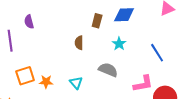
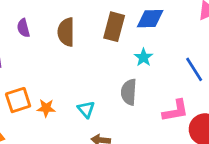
brown rectangle: (97, 21) -> (114, 27), size x1.5
brown semicircle: (79, 43) -> (66, 32), moved, size x1.5
gray semicircle: (108, 70) -> (129, 92), turned -108

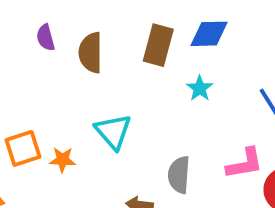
purple semicircle: (23, 28) -> (46, 38), moved
gray semicircle: (129, 92) -> (179, 175), moved
cyan triangle: (86, 109) -> (113, 132), moved, size x1.5

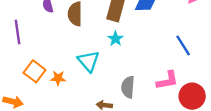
cyan star: (200, 88) -> (116, 39), moved
orange square: (23, 148) -> (34, 71), turned -35

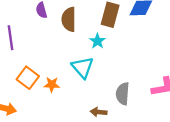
cyan star: (116, 39) -> (97, 41), moved

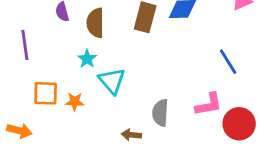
cyan star: (97, 41) -> (87, 59), moved
orange square: (28, 78) -> (46, 93), turned -35

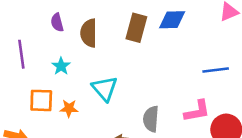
cyan star: (87, 59) -> (61, 66), moved
blue line: (228, 62) -> (216, 70), turned -65

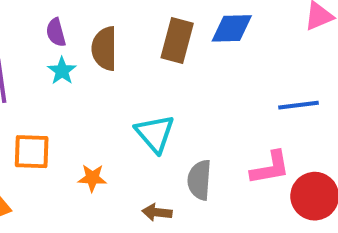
cyan star: (61, 66) -> (62, 71), moved
cyan triangle: (105, 89) -> (155, 133), moved
orange star: (69, 108) -> (92, 178), moved

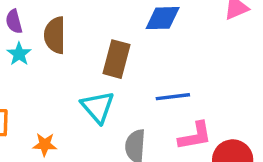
brown rectangle: (177, 40) -> (116, 59), moved
blue line: (298, 105) -> (173, 97), moved

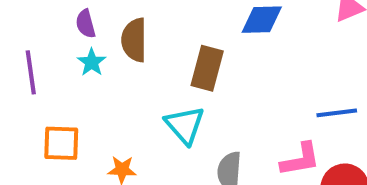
blue line: (173, 97) -> (337, 113), moved

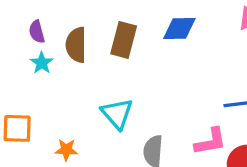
brown rectangle: (207, 68) -> (124, 40), moved

